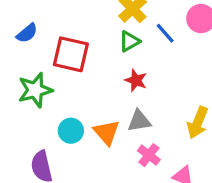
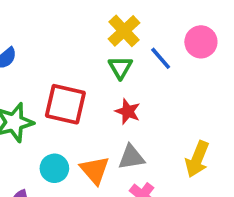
green triangle: (129, 41) -> (120, 68), turned -30
red square: (71, 54) -> (65, 104), moved

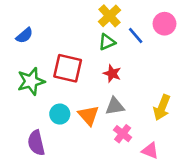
green triangle: (120, 68) -> (107, 42), turned 36

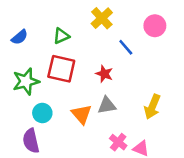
blue line: (136, 36) -> (126, 47), moved
green triangle: (107, 42) -> (61, 36), moved
cyan circle: (60, 114) -> (42, 113), moved
pink cross: (123, 134) -> (118, 142), moved

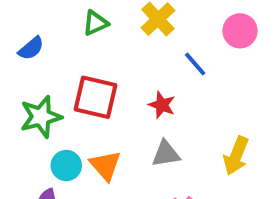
green triangle: (61, 36) -> (96, 23), moved
orange triangle: (82, 114) -> (105, 166), moved

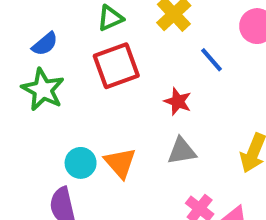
red square: (96, 97) -> (116, 66), moved, turned -33
green star: (41, 117) -> (43, 90), moved, turned -30

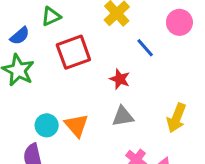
green triangle: (110, 18) -> (51, 16), moved

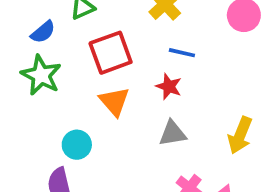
blue line: (145, 48) -> (182, 53), moved, turned -36
orange triangle: (76, 125) -> (114, 101), moved

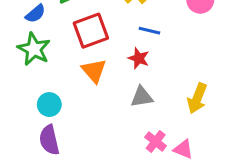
cyan circle: (77, 145) -> (49, 105), moved

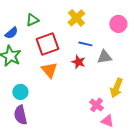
gray triangle: (142, 97) -> (104, 57), moved
pink cross: (156, 141) -> (96, 105), moved

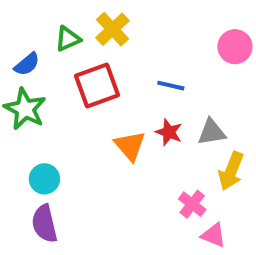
yellow cross: (76, 18) -> (112, 29), moved
gray triangle: (104, 57) -> (212, 132), moved
red star: (78, 62) -> (169, 132), moved
orange triangle: (49, 70) -> (130, 146), moved

